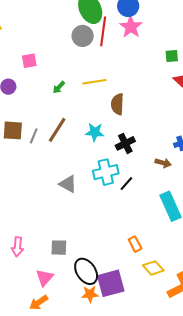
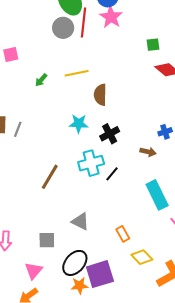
brown line: (57, 130) -> (50, 177), moved
gray triangle: (68, 184) -> (80, 222), moved
black ellipse: (86, 271) -> (75, 263), turned 76

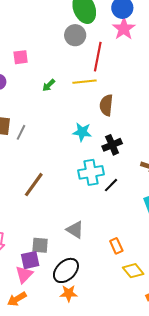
red line: (84, 22) -> (98, 57), moved
brown line: (50, 177) -> (34, 185), moved
purple square: (100, 274) -> (30, 260), moved, size x0.7

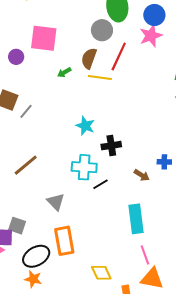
pink square: (21, 57) -> (44, 38), size x1.8
brown semicircle: (106, 105) -> (89, 58), moved
gray triangle: (75, 230) -> (56, 202), moved
orange rectangle: (116, 246) -> (64, 241), moved, size x1.8

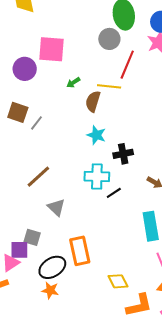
purple circle: (16, 57) -> (25, 69), size x1.5
brown semicircle: (89, 58) -> (93, 101), moved
gray triangle: (56, 202) -> (56, 207), moved

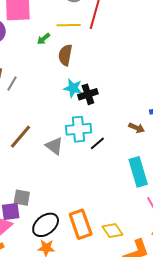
yellow line: (109, 86) -> (69, 25), moved
black cross: (123, 154) -> (88, 94), moved
gray triangle: (56, 207) -> (54, 146), moved
orange rectangle: (80, 251) -> (81, 224), moved

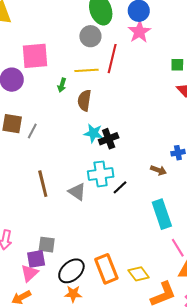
green arrow: (43, 39) -> (62, 85), turned -32
brown line: (20, 137) -> (43, 184), turned -52

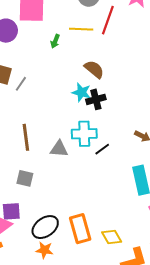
brown semicircle: (84, 100) -> (94, 69), moved, turned 115
gray triangle: (77, 192) -> (59, 149), turned -36
gray square: (47, 245) -> (25, 178), moved

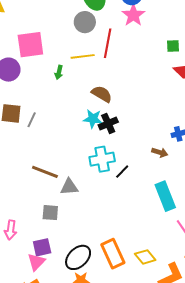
brown line: (26, 137) -> (45, 172), turned -52
gray triangle: (59, 149) -> (69, 187), moved

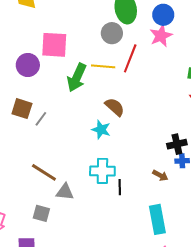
green arrow: (59, 72) -> (77, 78), size x2.0
black cross: (108, 124) -> (177, 144), moved
black line: (122, 172) -> (120, 187), turned -56

